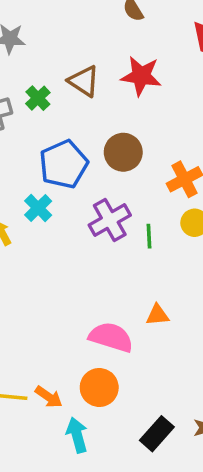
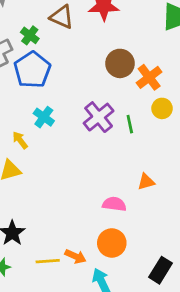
brown circle: (123, 152) -> (120, 63), moved
blue pentagon: (64, 164) -> (32, 70), moved
pink semicircle: (111, 337) -> (114, 204), size x0.7

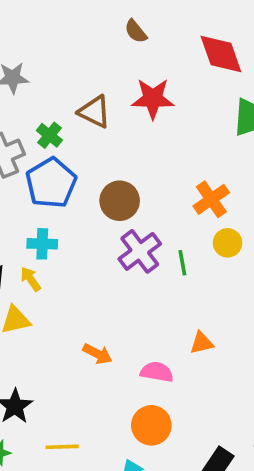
brown circle: (120, 63) -> (120, 201), moved
cyan cross: (44, 117) -> (42, 244), moved, turned -36
orange arrow: (75, 256) -> (97, 354), moved

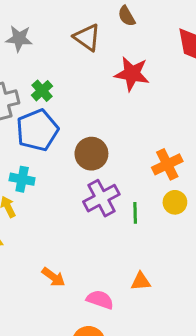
brown triangle: (94, 112) -> (87, 38), moved

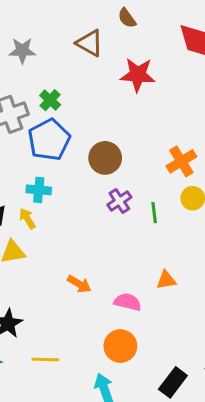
purple cross: (101, 198) -> (119, 201), size x0.7

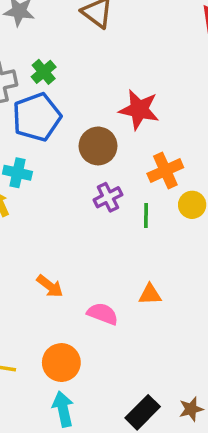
red star: (138, 75) -> (139, 110), moved
orange cross: (181, 161) -> (165, 170), moved
orange circle: (120, 346) -> (61, 363), moved

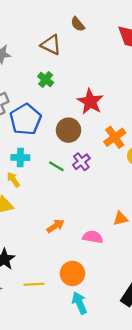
green cross: (44, 72) -> (46, 79), moved
red star: (139, 110) -> (90, 102), turned 30
green line: (146, 216) -> (56, 166), moved, turned -49
orange arrow: (50, 286) -> (55, 226), turned -60

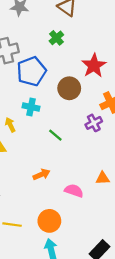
cyan cross: (20, 157) -> (31, 107), moved
purple cross: (81, 162) -> (94, 123), moved
green line: (56, 166) -> (55, 135), moved

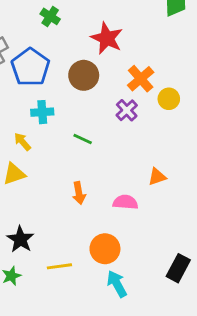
orange arrow: (41, 174) -> (79, 193), turned 119

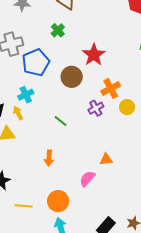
cyan cross: (42, 112) -> (26, 95), moved, turned -35
pink semicircle: (125, 202) -> (87, 179), moved, turned -66

